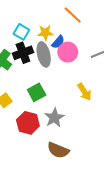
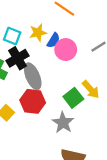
gray ellipse: (44, 54) -> (33, 76), moved
green square: (37, 92) -> (73, 98), moved
red hexagon: (28, 123) -> (33, 101), moved

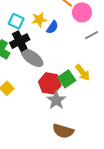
pink circle: (66, 50) -> (82, 12), moved
gray ellipse: (33, 76) -> (32, 58), turned -35
red hexagon: (33, 101) -> (50, 83), moved

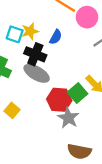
yellow star: (39, 20) -> (30, 31), moved
black cross: (20, 41) -> (35, 54), moved, turned -36

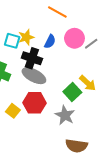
pink circle: (87, 17) -> (74, 38), moved
red hexagon: (59, 100) -> (34, 103), moved

